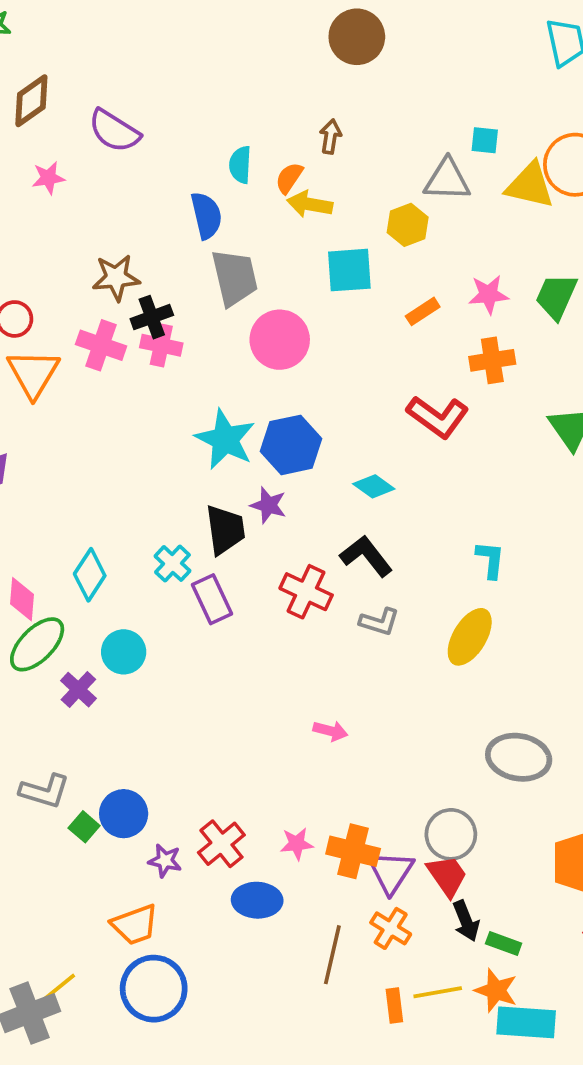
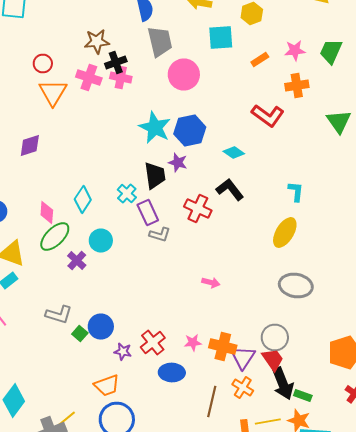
gray L-shape: (379, 622) -> (160, 234), moved
gray ellipse: (519, 757) -> (296, 286), moved
black arrow: (466, 921) -> (283, 384), size x1.5

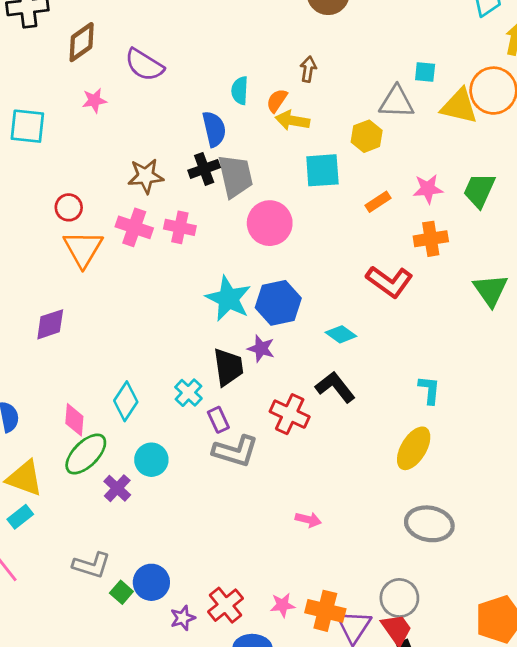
black cross: (116, 62) -> (204, 169), moved
purple rectangle: (148, 212) -> (218, 420), size x0.7
gray L-shape: (160, 234) -> (235, 451), size x1.5
purple star: (123, 352) -> (183, 618), turned -30

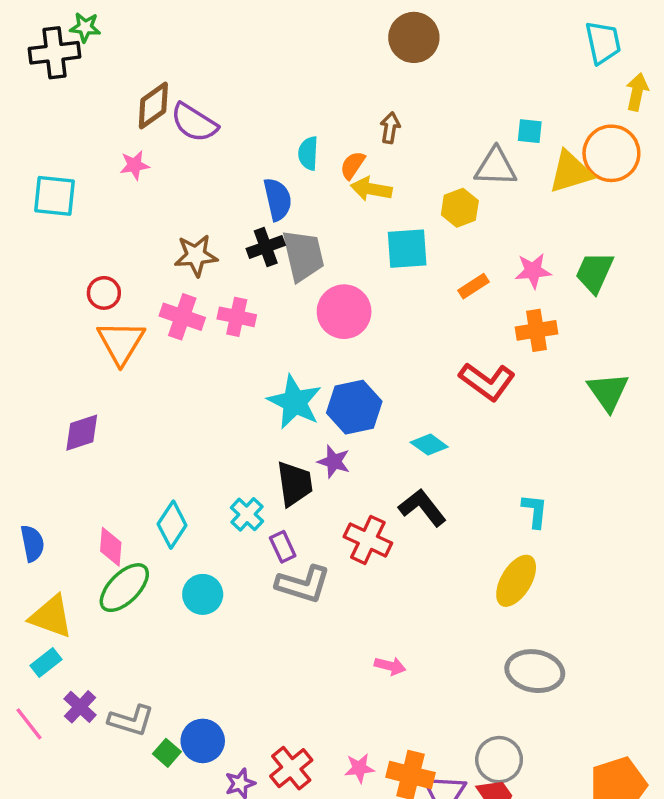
brown diamond: (82, 42) -> (153, 106), moved
yellow triangle: (459, 106) -> (571, 172), turned -30
purple cross: (117, 488) -> (80, 707), moved

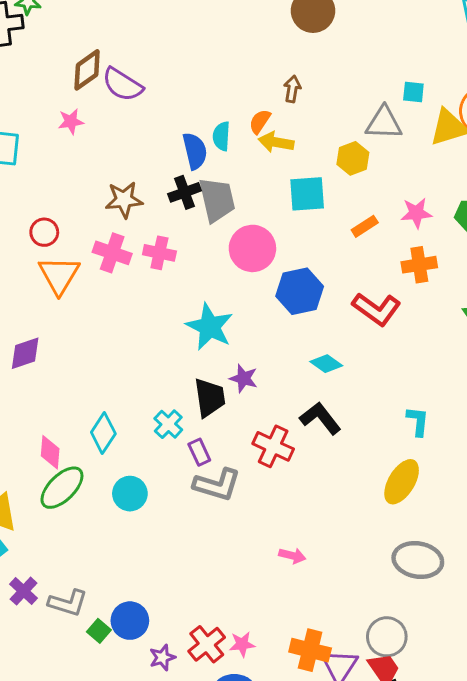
cyan semicircle: (308, 153) -> (221, 136), moved
blue hexagon: (354, 407) -> (300, 291), moved
pink star: (359, 768) -> (242, 644), moved

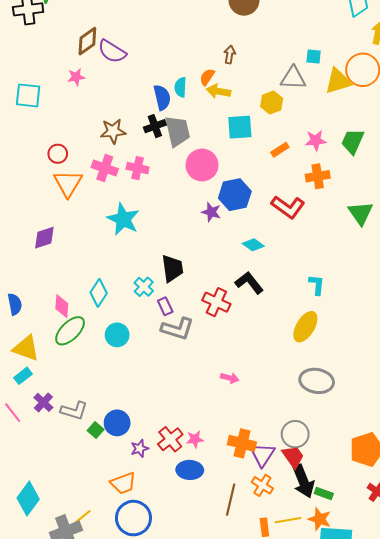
cyan star: (210, 327) -> (123, 219), moved
purple star: (244, 378) -> (211, 212), moved

